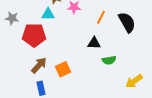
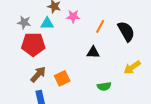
gray star: (12, 18) -> (24, 22), moved
green semicircle: (109, 60) -> (104, 86), moved
yellow arrow: (134, 81) -> (132, 67), moved

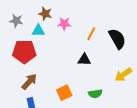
gray star: (24, 22) -> (16, 21), moved
orange square: (62, 78) -> (64, 93), moved

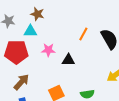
pink star: (64, 24) -> (48, 50), moved
black triangle: (84, 60) -> (68, 60), moved

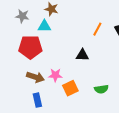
pink star: (48, 50) -> (55, 75), moved
brown arrow: (21, 82) -> (35, 77), turned 66

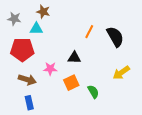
pink star: (55, 75) -> (50, 69), moved
orange square: (70, 88) -> (71, 83), moved
green semicircle: (101, 89) -> (93, 92), turned -112

